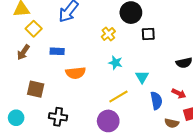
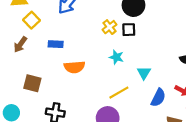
black square: (148, 34) -> (129, 30), moved
blue semicircle: (156, 101) -> (158, 98), turned 36

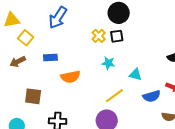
brown arrow: (20, 44) -> (18, 62), turned 35
cyan triangle: (144, 73) -> (135, 75), turned -40
blue semicircle: (158, 98) -> (152, 96), turned 54

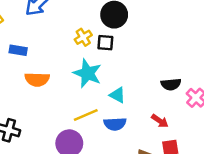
cyan star: (108, 63) -> (87, 73), size x1.6
blue semicircle: (152, 96) -> (115, 124), moved

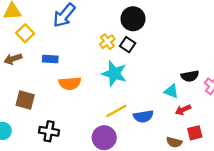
black square: (105, 43) -> (128, 45), turned 35
cyan triangle: (118, 95) -> (171, 91), moved
red arrow: (160, 121) -> (183, 110), turned 126

